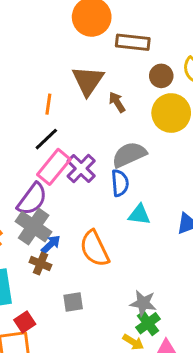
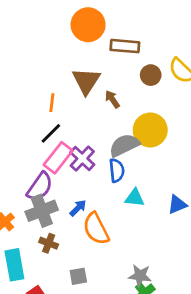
yellow circle: (171, 113) -> (150, 130), moved
gray cross: (34, 227) -> (42, 211), turned 36
blue arrow: (51, 244) -> (78, 208), moved

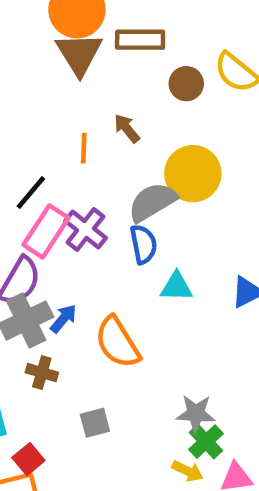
brown triangle: (86, 81) -> (79, 54), moved
orange line: (52, 103) -> (84, 148), moved
blue arrow: (78, 208) -> (63, 319), moved

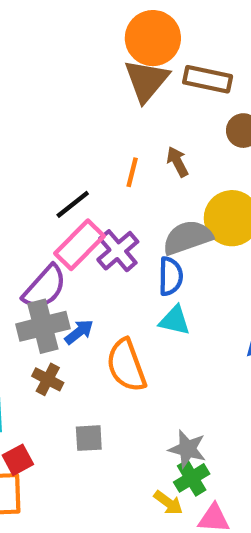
cyan triangle: (176, 287) -> (175, 321), moved

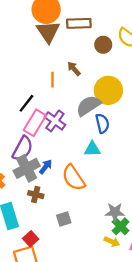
blue semicircle: (171, 276) -> (102, 123), moved

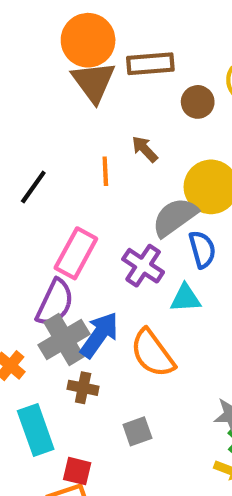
black line: (26, 103) -> (33, 187), moved
purple cross: (55, 121) -> (143, 266), moved
blue arrow: (46, 167) -> (99, 335), size x1.6
red square: (31, 239) -> (77, 471), turned -32

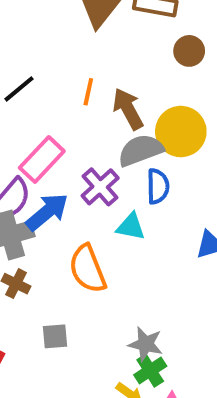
brown arrow: (145, 149) -> (128, 109), moved, size x1.5
blue arrow: (99, 335) -> (47, 212), moved

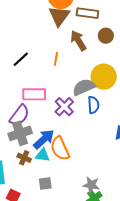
brown arrow: (128, 109) -> (78, 41), moved
pink rectangle: (42, 160) -> (34, 94), turned 50
blue arrow: (47, 212) -> (44, 139), moved
cyan triangle: (131, 227) -> (42, 155), moved

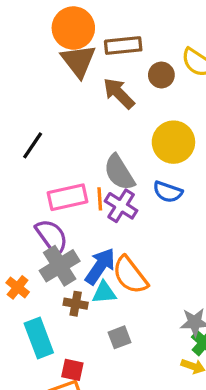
orange line: (56, 59) -> (100, 199), moved
gray semicircle: (84, 87) -> (119, 172), moved, turned -85
blue semicircle: (93, 105) -> (168, 192), turned 126
purple semicircle: (19, 115) -> (52, 237), turned -60

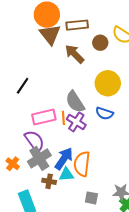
orange semicircle: (130, 275) -> (82, 164), turned 45
orange cross: (18, 287) -> (13, 164), moved
gray square: (120, 337) -> (91, 198), moved, turned 32

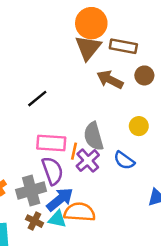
brown arrow: (75, 54) -> (110, 80), turned -35
yellow circle: (108, 83) -> (139, 126), size x0.6
purple semicircle: (34, 141) -> (53, 171), moved
orange semicircle: (82, 164) -> (80, 212), turned 70

